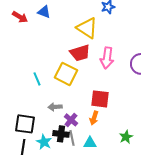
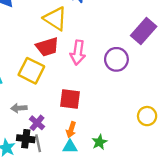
orange arrow: (94, 118) -> (71, 130), moved
cyan triangle: (90, 143) -> (70, 147), moved

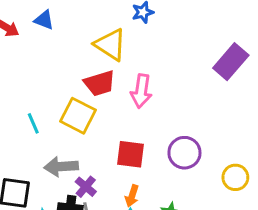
purple circle: (116, 59) -> (184, 153), moved
gray arrow: (19, 108) -> (61, 167), size x1.5

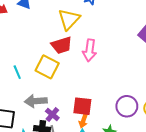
yellow triangle: (110, 45) -> (69, 19), turned 40
purple circle: (184, 153) -> (127, 106), moved
red square: (130, 154) -> (82, 106), moved

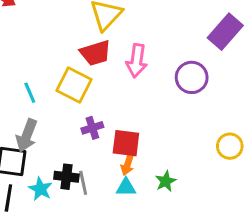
gray arrow: (36, 101) -> (27, 135), moved, turned -65
purple circle: (127, 106) -> (192, 77), moved
purple cross: (52, 115) -> (92, 128), moved, turned 32

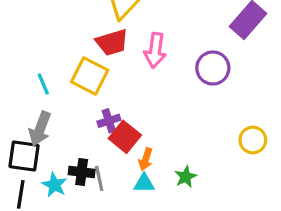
red square: (126, 143) -> (125, 137), moved, turned 32

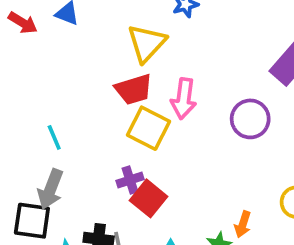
yellow square: (90, 76) -> (148, 128), moved
orange arrow: (146, 159) -> (243, 224), moved

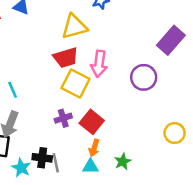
yellow triangle: (147, 43) -> (74, 27), turned 32
red square: (148, 198) -> (92, 122), moved
orange arrow: (243, 224) -> (94, 148), moved

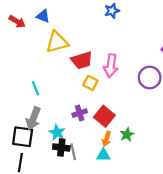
yellow triangle: (74, 27) -> (57, 42), moved
yellow square: (76, 84) -> (90, 83), size x0.6
green star: (123, 161) -> (127, 135), moved
cyan star: (21, 168) -> (57, 132), moved

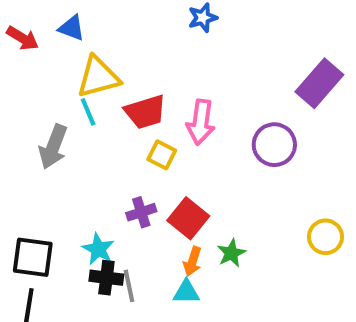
cyan line: (35, 88) -> (88, 112), moved
gray arrow: (33, 118) -> (53, 147), moved

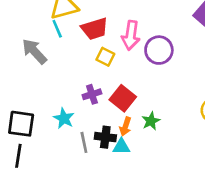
purple circle: (274, 145) -> (159, 50), moved
gray arrow: (53, 147) -> (34, 51), turned 116
black cross: (106, 278) -> (105, 137), moved

